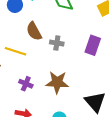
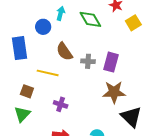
purple rectangle: (93, 45) -> (111, 62), moved
brown star: (57, 82) -> (114, 92), moved

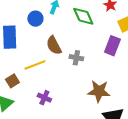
purple rectangle: (111, 62) -> (112, 46), moved
yellow line: (48, 73) -> (35, 65), turned -40
brown square: (27, 91) -> (12, 81), turned 32

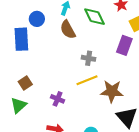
blue circle: (35, 19) -> (37, 19), moved
brown semicircle: (54, 45) -> (68, 30), moved
yellow line: (35, 65) -> (87, 80), moved

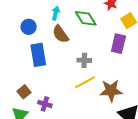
blue rectangle: (21, 39) -> (38, 55), moved
purple cross: (58, 99) -> (45, 104), moved

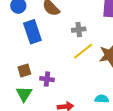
brown square: (24, 92) -> (24, 71), turned 32

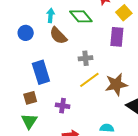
blue rectangle: (32, 32) -> (41, 72), moved
purple cross: (47, 79) -> (63, 106), moved

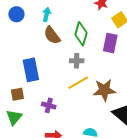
green diamond: (81, 16) -> (81, 34), moved, turned 50
blue circle: (26, 33) -> (16, 14), moved

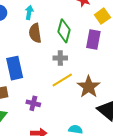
brown semicircle: (52, 35) -> (35, 33), turned 30
brown star: (104, 90) -> (89, 87), turned -30

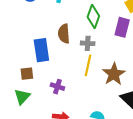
brown semicircle: (35, 33) -> (64, 34), moved
yellow line: (62, 80) -> (88, 65), turned -50

